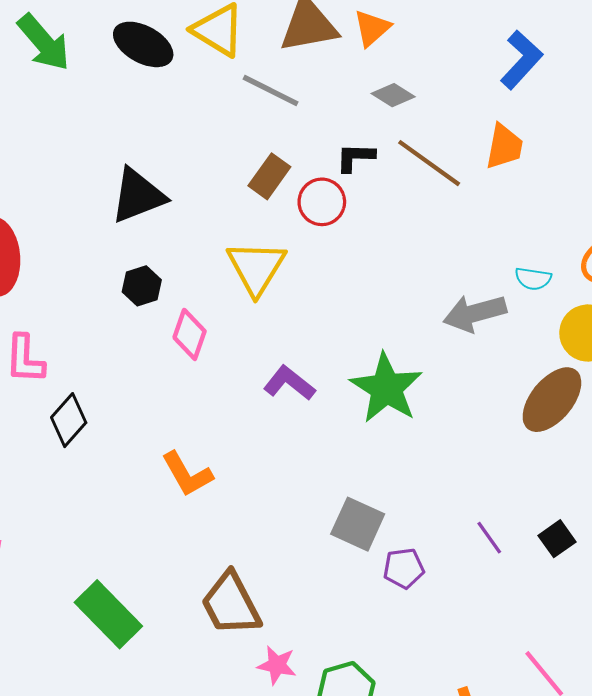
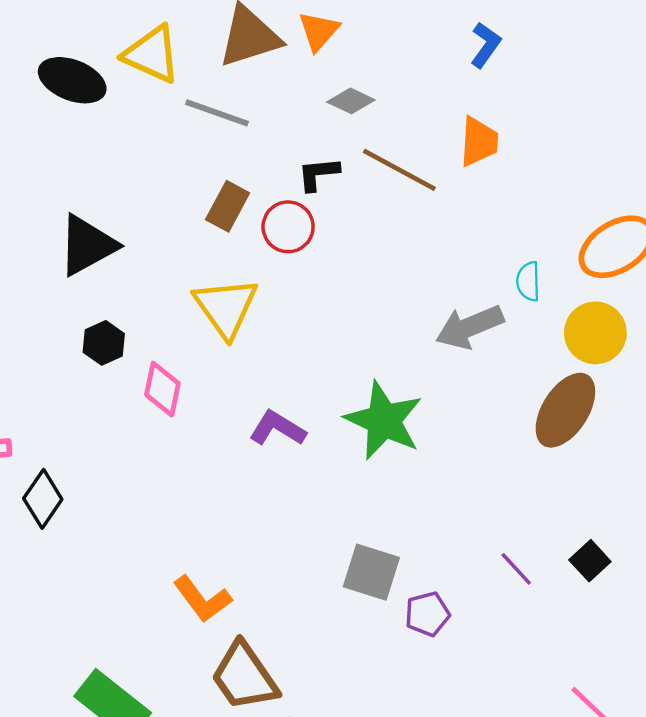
blue L-shape: (521, 60) -> (486, 45), size x0.7
cyan semicircle: (533, 279) -> (528, 281), turned 87
orange L-shape: (187, 474) -> (202, 599), moved

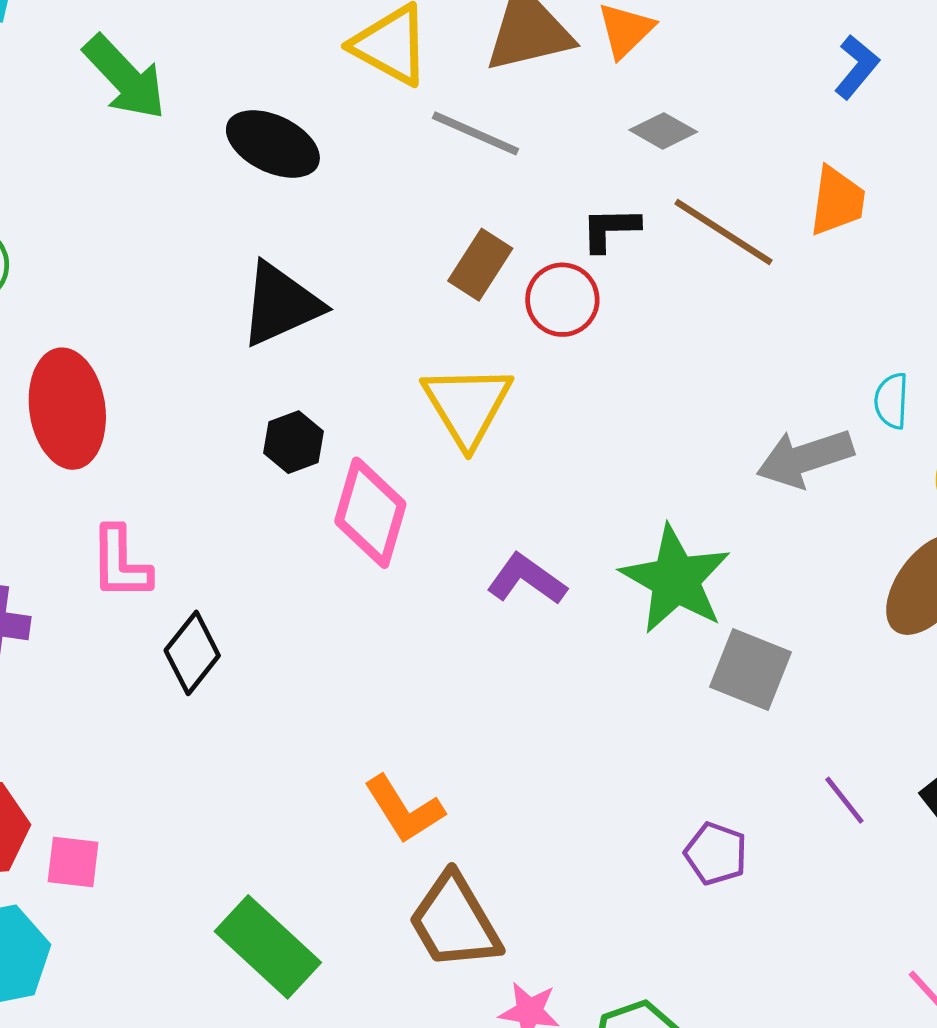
black ellipse: (72, 80) -> (273, 144), moved
pink diamond: (162, 389) -> (370, 513), size x1.4
gray square: (371, 572) -> (751, 669), moved
purple pentagon: (427, 614) -> (716, 854), turned 30

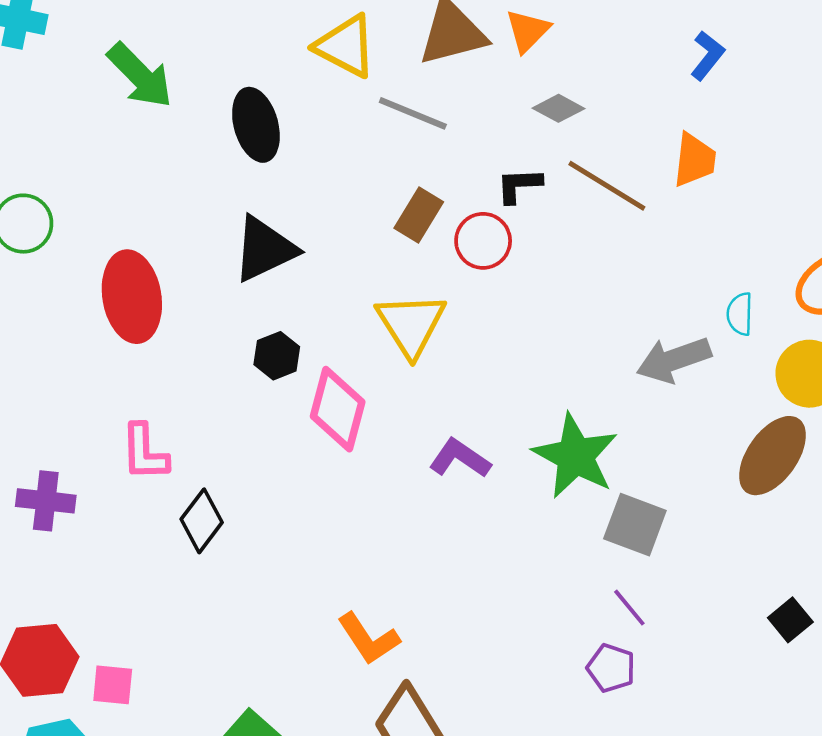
black ellipse: (273, 144) -> (256, 125), turned 50
red ellipse: (67, 409) -> (132, 297), moved
purple line: (844, 800) -> (629, 608), moved

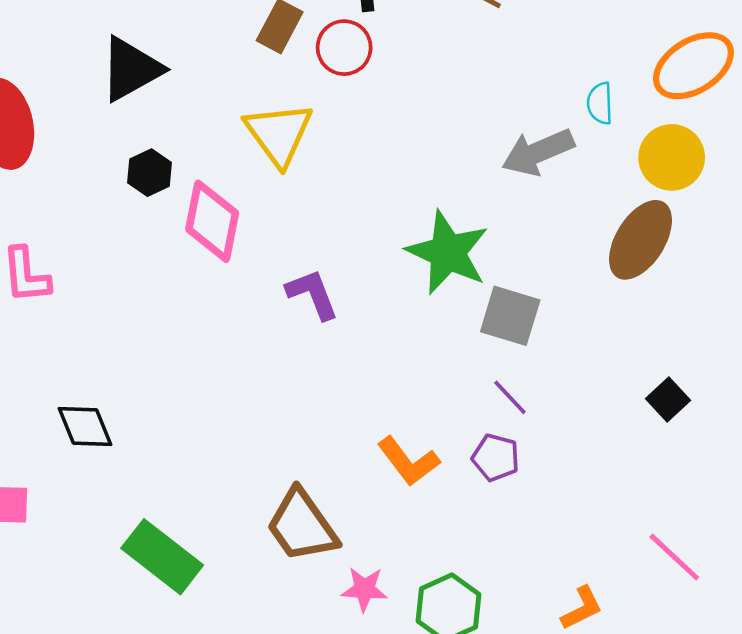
purple L-shape: (460, 458) -> (312, 294), moved, turned 38
black diamond: (202, 521) -> (85, 427), moved, turned -56
orange L-shape: (368, 639) -> (408, 461), moved

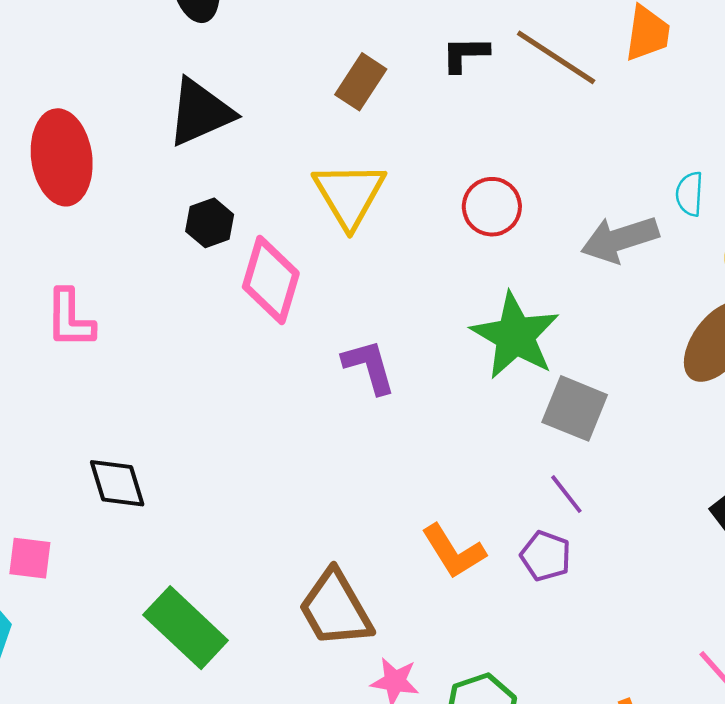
red circle: (344, 48) -> (492, 207), moved

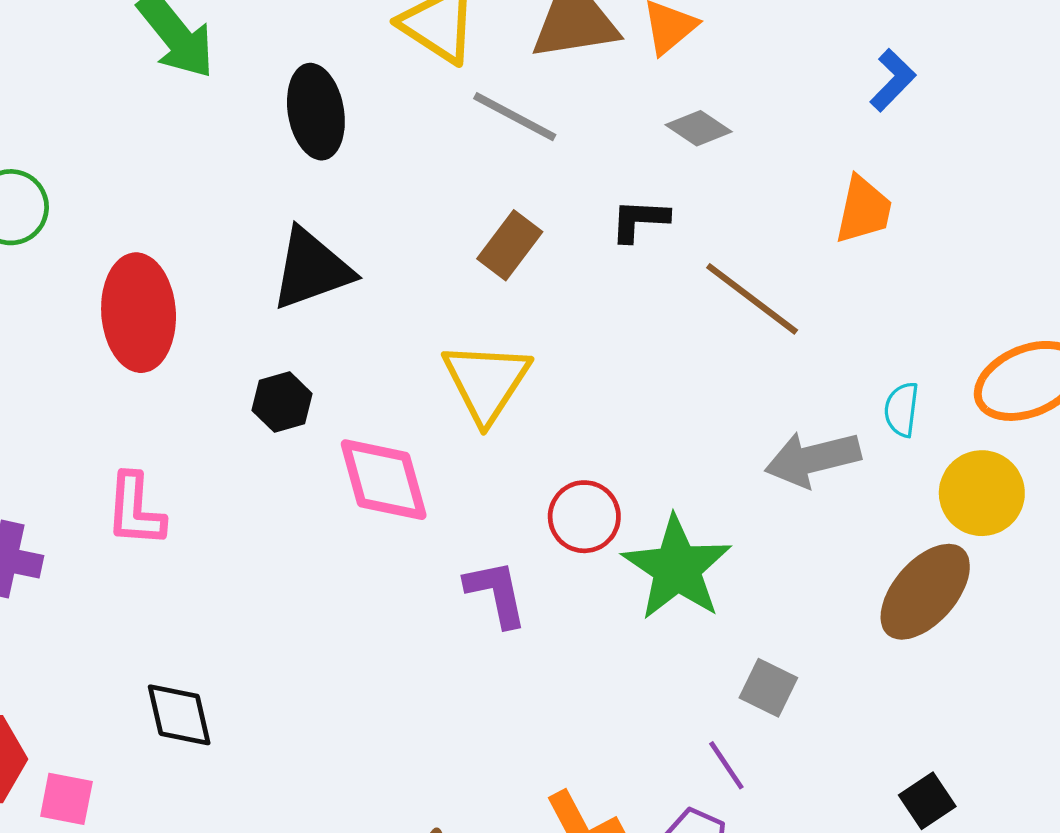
brown line: (556, 57) -> (752, 299), moved
red circle: (492, 207) -> (584, 517), moved
black hexagon: (210, 223) -> (282, 402), moved
pink diamond: (271, 280) -> (384, 480), turned -36
gray square: (575, 408) -> (768, 688), moved, size x0.7

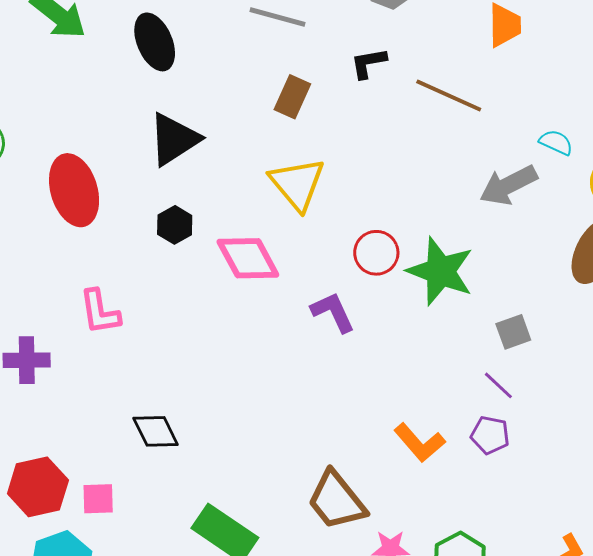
cyan semicircle: (902, 409) -> (556, 142), turned 120
gray square: (768, 688) -> (513, 332), turned -33

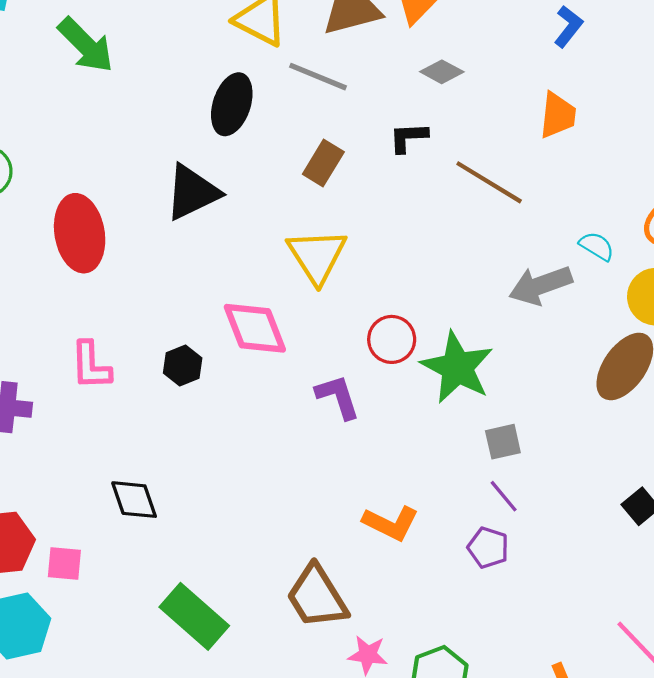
black ellipse: (155, 42) -> (232, 104), moved, turned 34
black hexagon: (175, 225) -> (183, 365), moved
gray square: (513, 332) -> (503, 442), moved
orange L-shape: (419, 443) -> (391, 523), moved, turned -30

